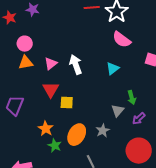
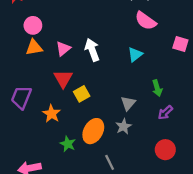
yellow square: (67, 103) -> (82, 94), turned -32
gray triangle: (118, 111) -> (128, 103), moved
orange star: (46, 129) -> (51, 114), moved
red circle: (139, 151) -> (165, 150), size x0.7

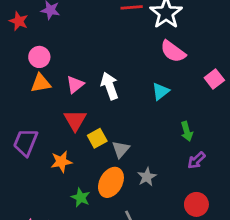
pink square: (180, 44) -> (214, 79), turned 35
gray triangle: (128, 103) -> (121, 149), moved
orange star: (51, 114) -> (61, 162), turned 30

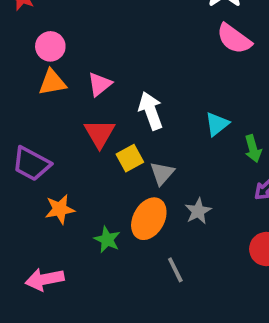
white arrow: (110, 86) -> (151, 111), moved
cyan triangle: (161, 91) -> (217, 124), moved
purple trapezoid: (26, 142) -> (31, 164), turned -84
orange star: (61, 162) -> (60, 209), moved

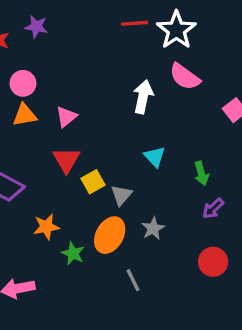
white arrow: (151, 111) -> (143, 97), moved, turned 32
cyan triangle: (217, 124) -> (155, 157), moved, turned -35
orange star: (60, 209) -> (46, 227), moved

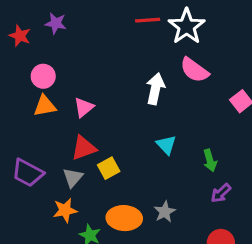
red triangle: (66, 160) -> (84, 148), turned 40
gray triangle: (121, 195) -> (73, 178), moved
orange ellipse: (110, 235) -> (124, 218), turned 64

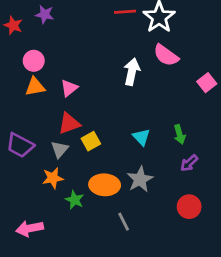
cyan triangle: (166, 145) -> (141, 137), moved
gray star: (165, 212) -> (140, 179), size x1.4

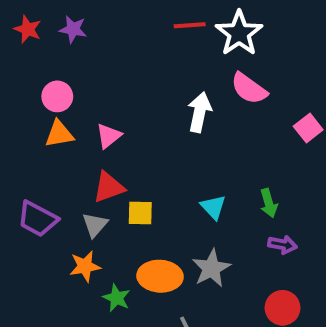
red star: (13, 25) -> (28, 29), moved
yellow square: (91, 141) -> (140, 213), turned 30
purple arrow: (189, 163) -> (283, 245), turned -126

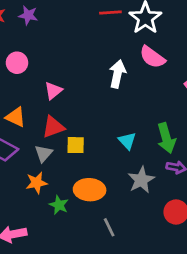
orange triangle: (59, 134) -> (16, 117), moved, turned 35
green arrow: (269, 203) -> (166, 138), size x1.5
gray star: (211, 268) -> (141, 180), moved

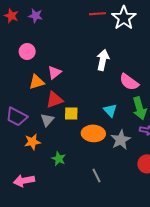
pink semicircle: (152, 57) -> (129, 82), moved
orange triangle: (16, 117) -> (37, 82), moved, turned -42
orange star: (37, 183) -> (32, 142), moved
orange ellipse: (90, 190) -> (93, 133), moved

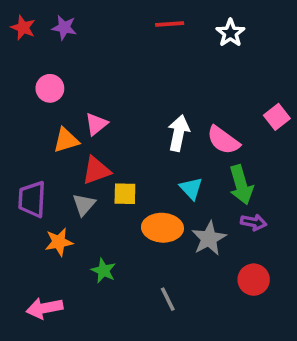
white star: (124, 18) -> (230, 33), moved, size x0.7
white arrow: (103, 60) -> (179, 133), moved
purple trapezoid: (17, 117) -> (32, 199), turned 65

